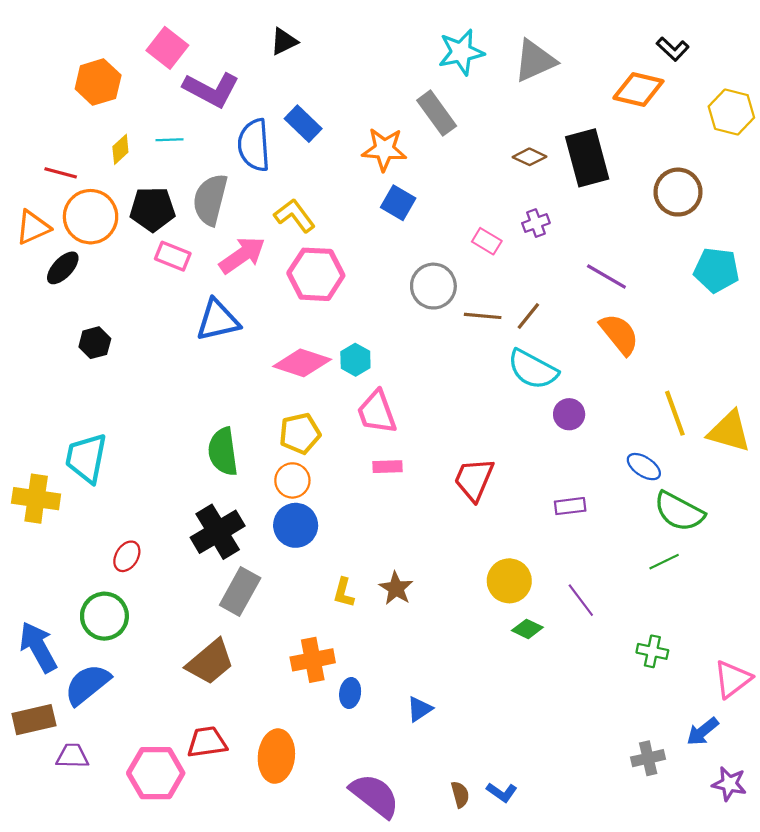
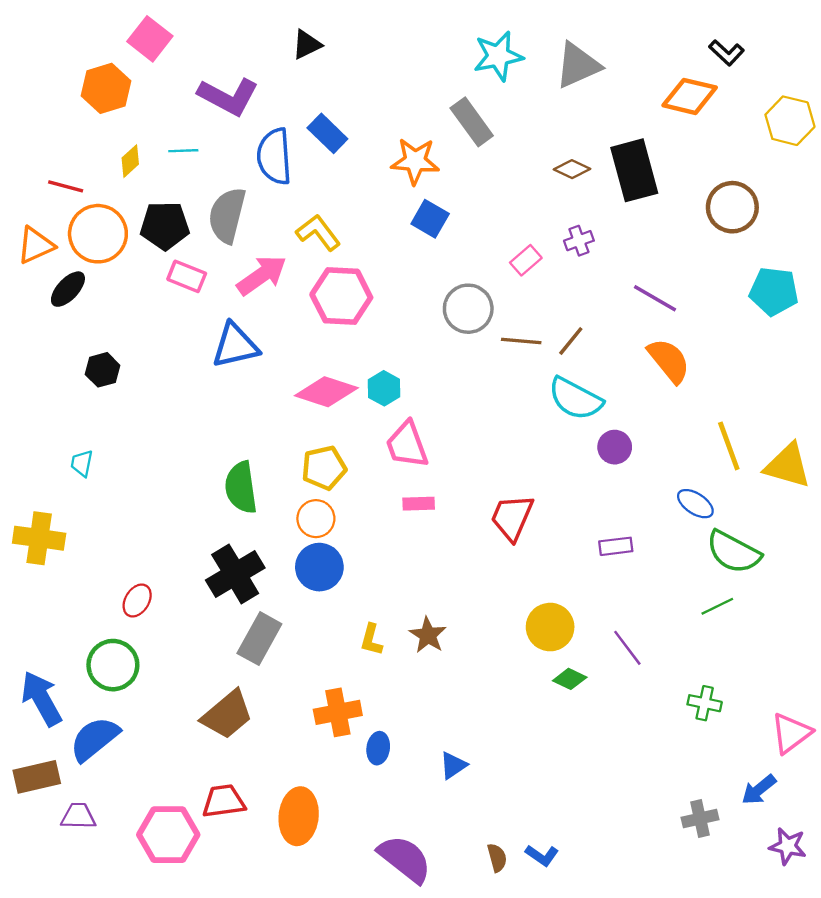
pink square: (167, 48) -> (150, 39), moved
pink rectangle: (487, 241) -> (526, 260), turned -72
cyan trapezoid: (86, 458) -> (82, 463), moved, size x0.5

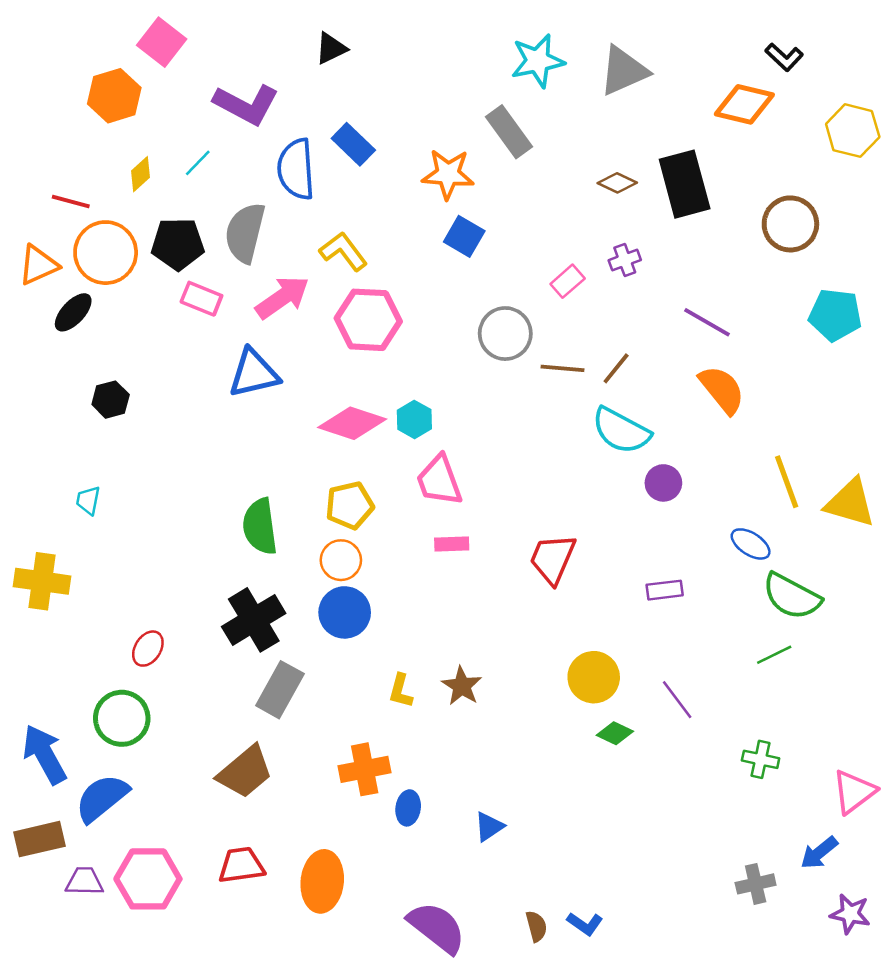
cyan line: (183, 151) -> (198, 163), turned -44
pink hexagon: (168, 835) -> (148, 879), moved

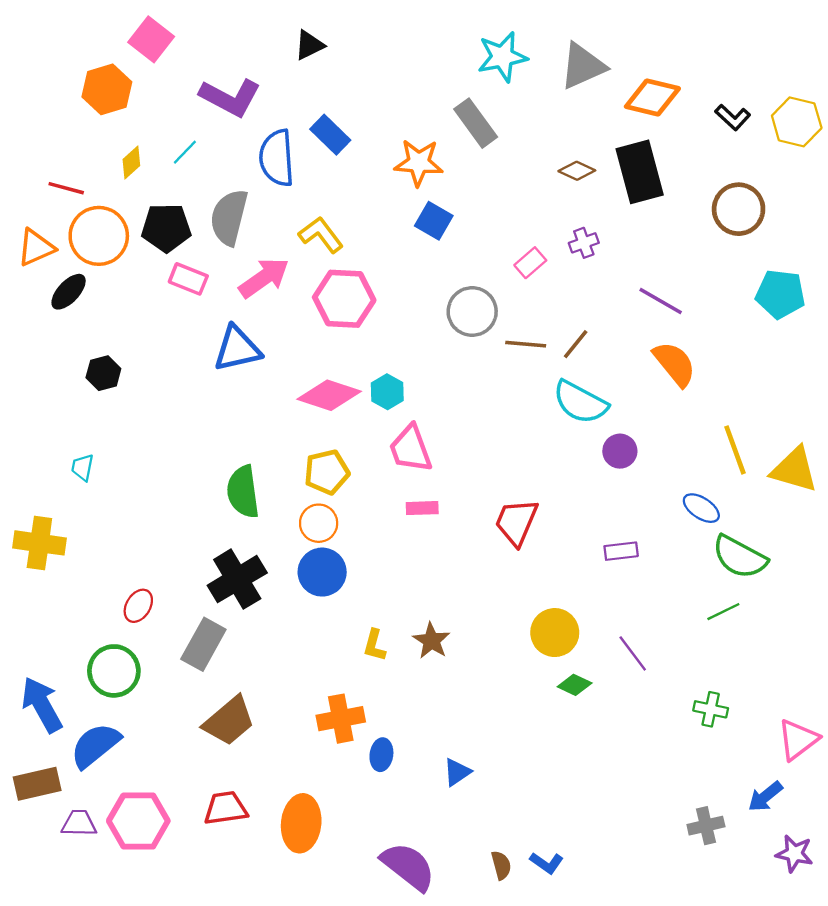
black L-shape: (784, 57) -> (733, 117), moved
orange diamond: (744, 104) -> (652, 97), moved
gray rectangle: (280, 690) -> (203, 644), moved

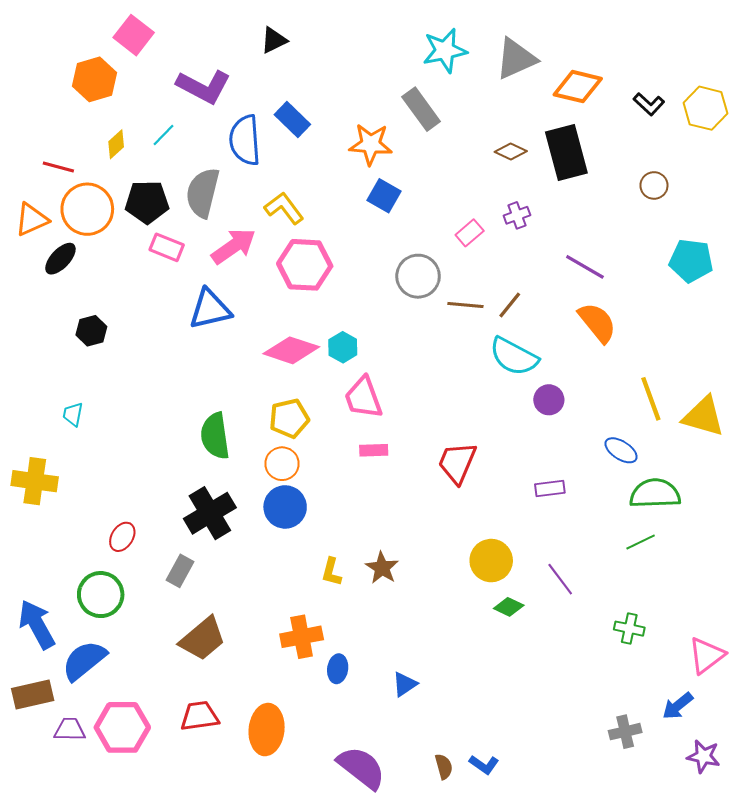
brown circle: (739, 209) -> (654, 185), size x0.6
green semicircle: (740, 557) -> (655, 494), turned 150
gray rectangle: (203, 644) -> (180, 571), size x0.7

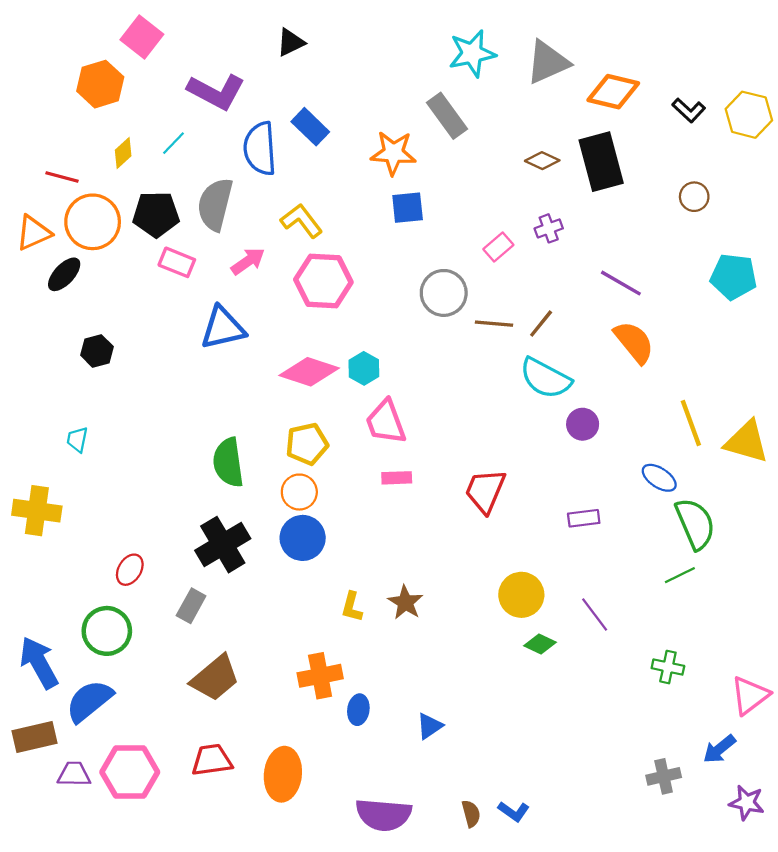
blue square: (384, 196) -> (408, 208), turned -36
pink arrow: (234, 246) -> (248, 261), size x0.7
green semicircle: (655, 494) -> (695, 524), turned 69
purple semicircle: (361, 768) -> (384, 815), turned 147

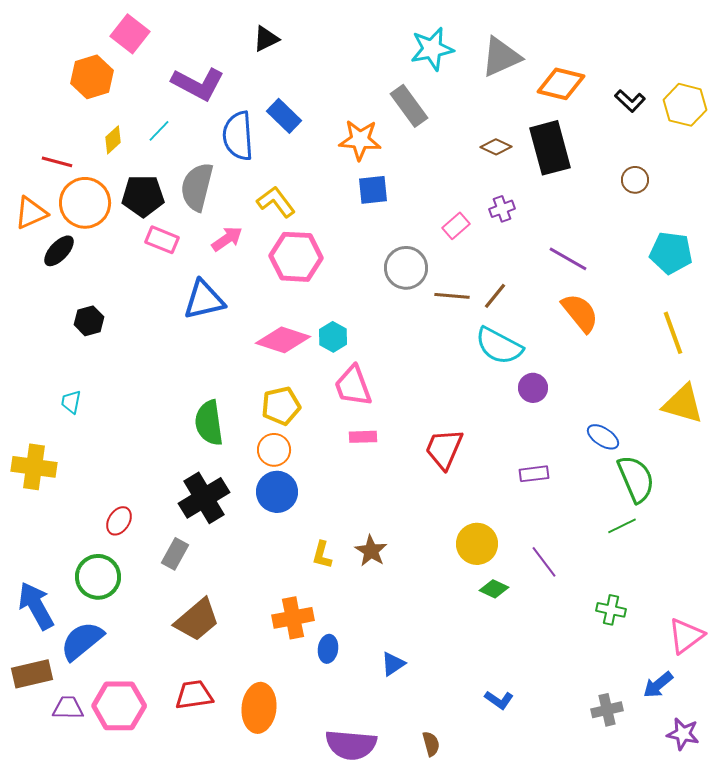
yellow line: (691, 423) -> (673, 333), moved
blue L-shape: (514, 811) -> (499, 700), moved

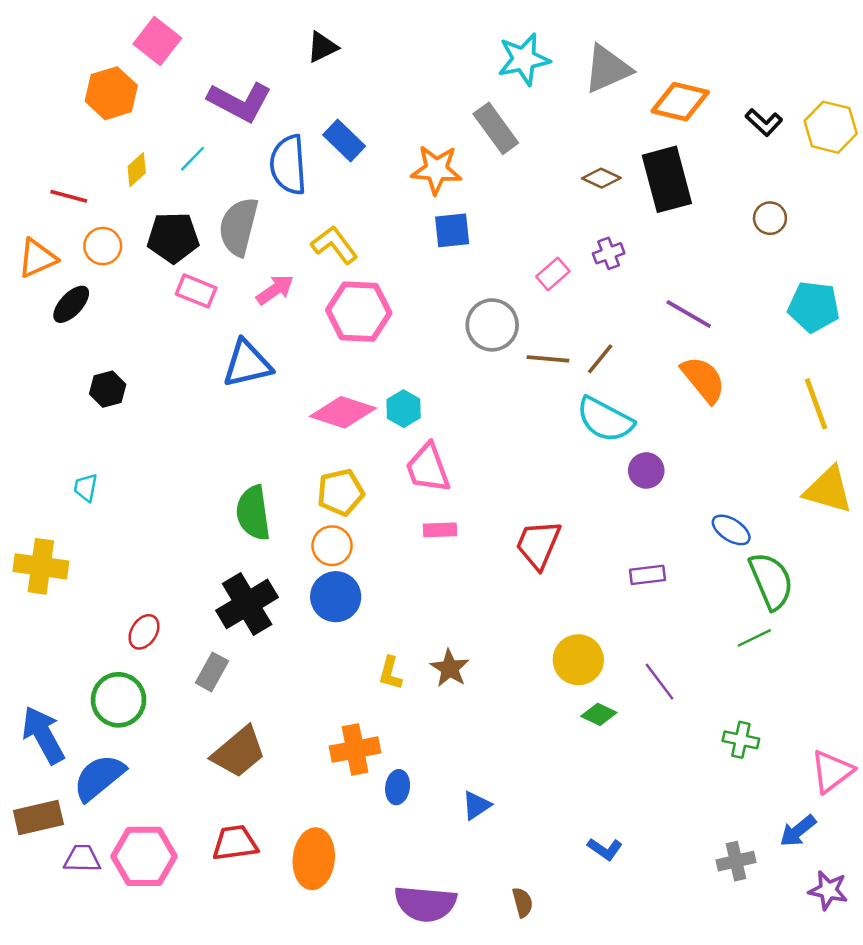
orange circle: (85, 203) -> (103, 246), size x0.6

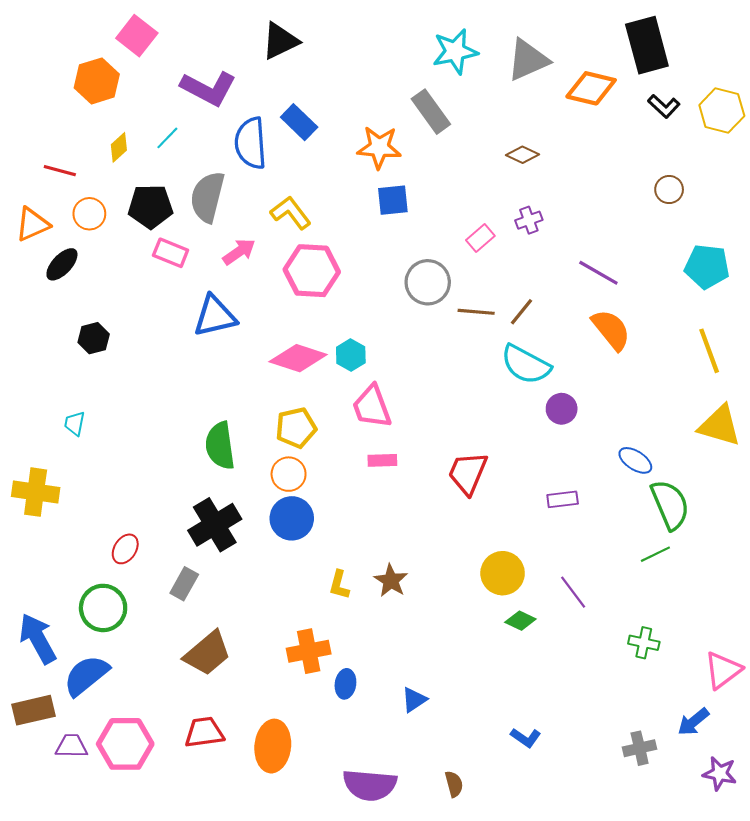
black triangle: (322, 47) -> (280, 41), size x1.4
black rectangle: (667, 179) -> (647, 45), moved

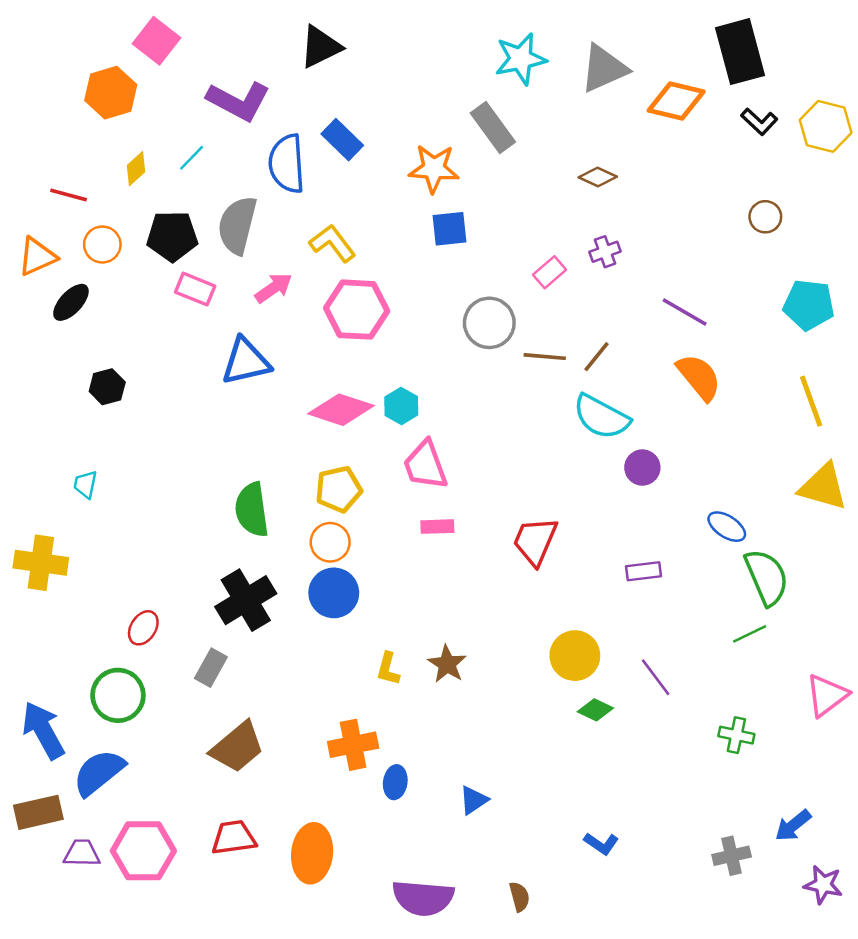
pink triangle: (723, 670) -> (827, 695), moved

